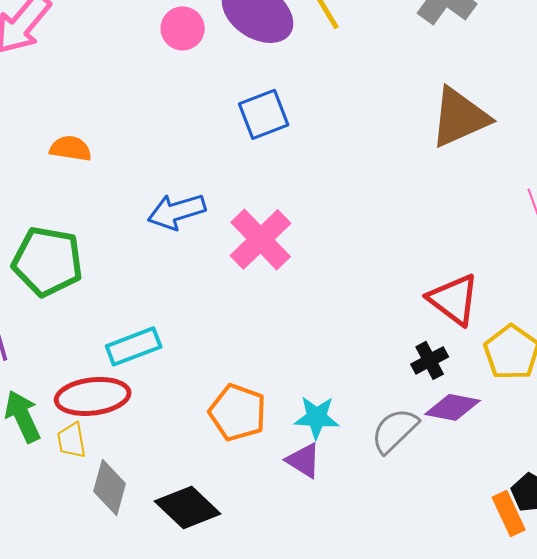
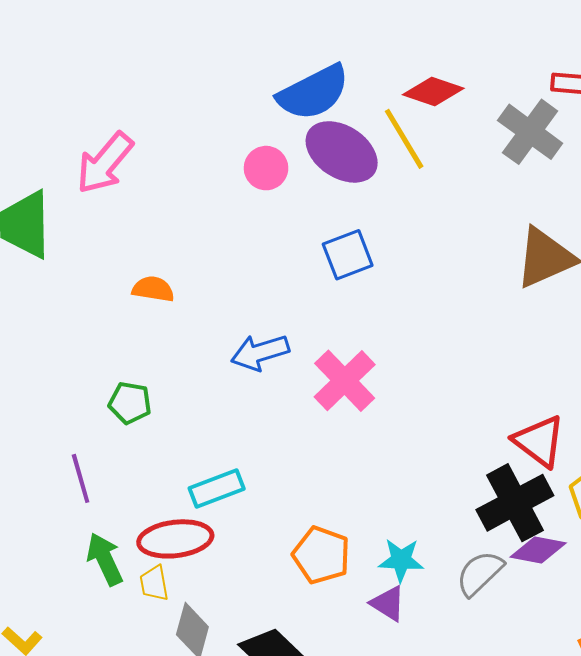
green pentagon: (48, 261) -> (130, 403), size x0.6
black cross: (430, 360) -> (515, 503), size x2.0

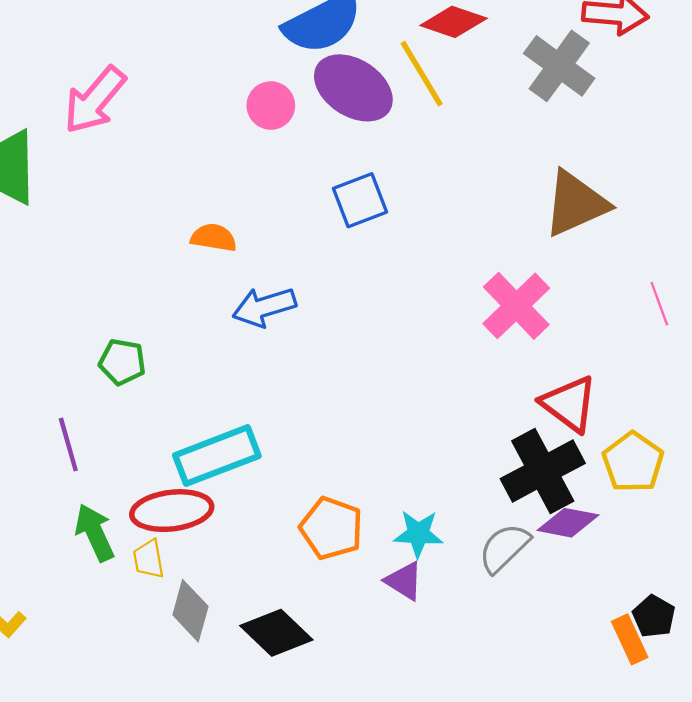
orange semicircle: (153, 289) -> (214, 238), moved
pink cross: (345, 381) -> (516, 306), moved
cyan rectangle: (217, 489) -> (217, 456), size x1.4

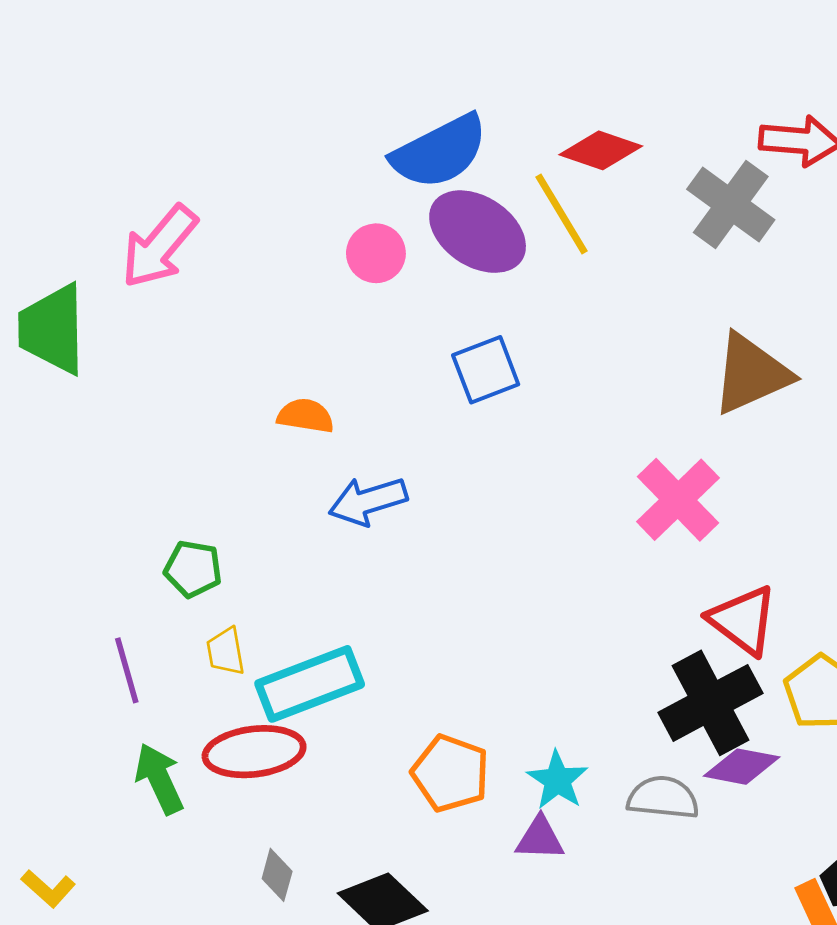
cyan star: (418, 534) -> (557, 780), turned 30
gray semicircle: (504, 548) -> (663, 798), turned 50
yellow trapezoid: (149, 559) -> (226, 651), moved
purple triangle: (404, 581) -> (540, 838), turned -30
gray diamond: (190, 611) -> (277, 875), size x0.7

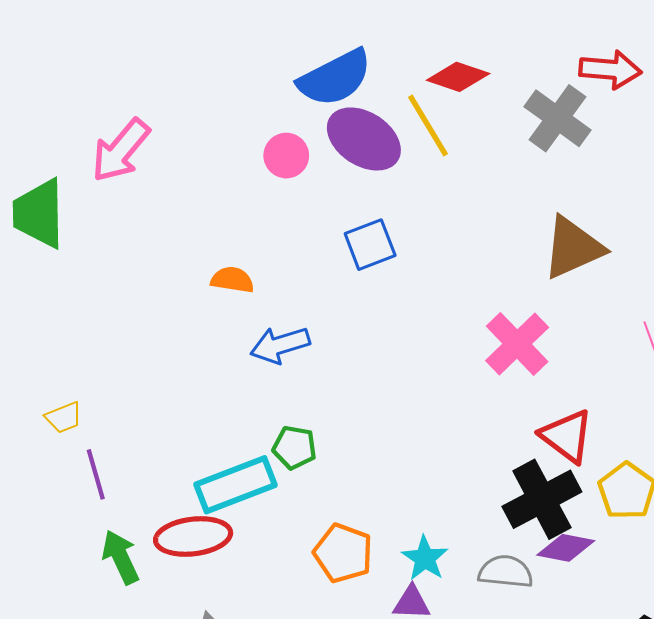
green pentagon: (193, 569) -> (295, 447), moved
yellow trapezoid: (226, 651) -> (64, 417), moved, turned -102

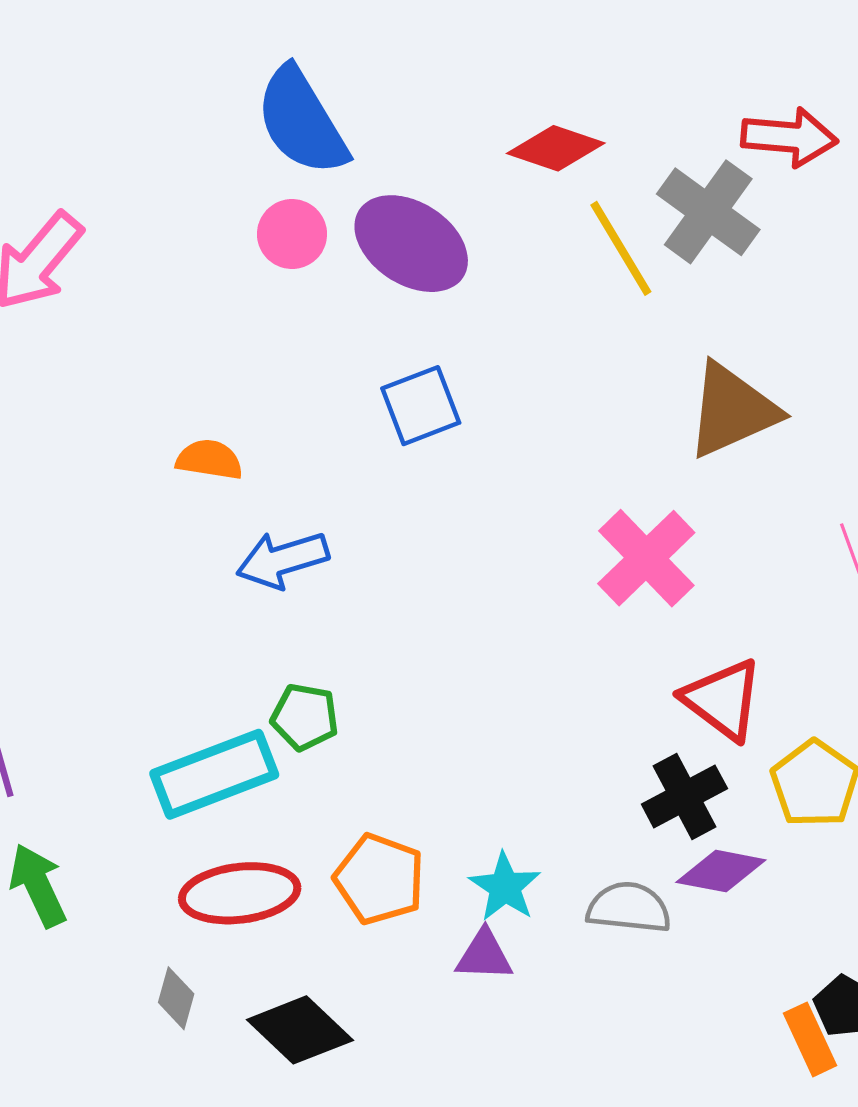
blue semicircle: (335, 78) -> (302, 121), moved, turned 86
yellow line: (428, 126) -> (621, 248), moved
pink circle: (286, 156) -> (292, 234), moved
black cross: (542, 499) -> (684, 796), size x0.7
red ellipse: (193, 536) -> (240, 893), moved

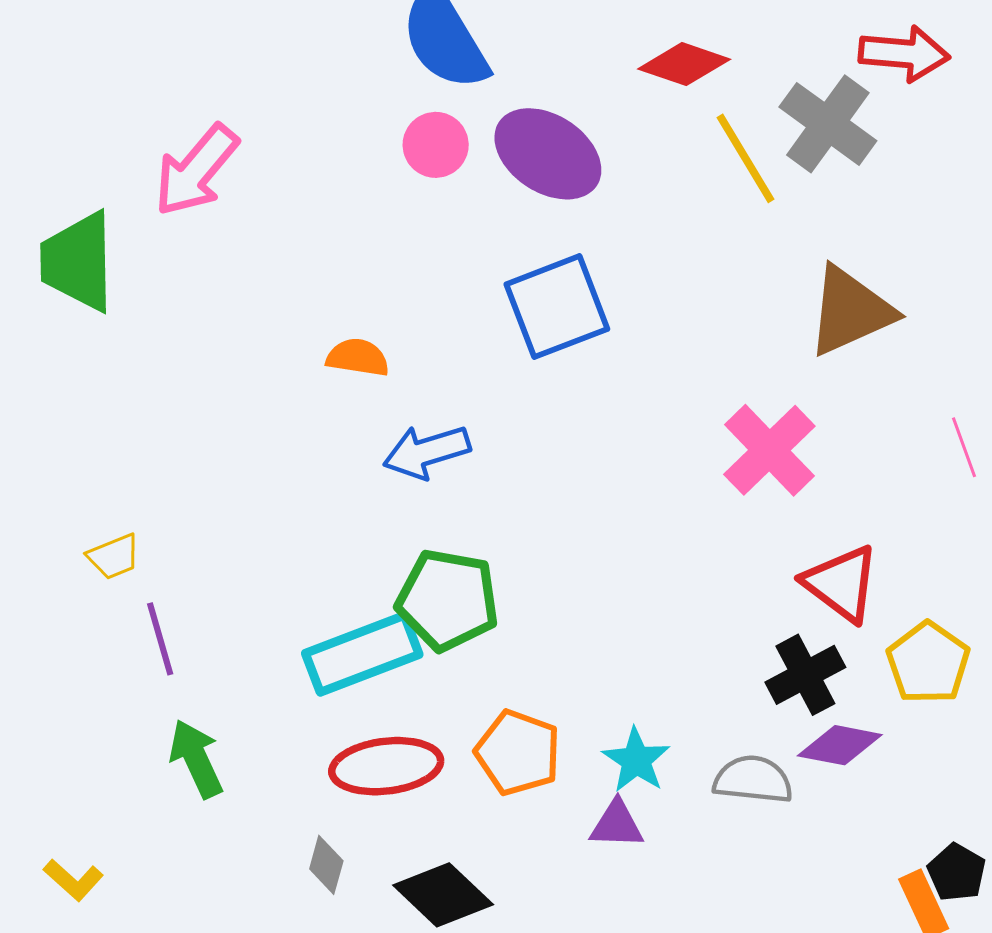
blue square: (421, 406) -> (557, 307), size x1.4
green pentagon: (305, 717) -> (448, 600), size x1.6

